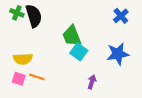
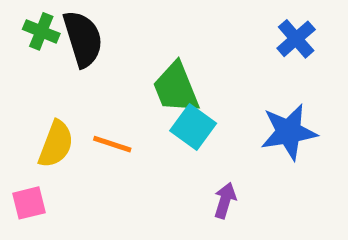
yellow semicircle: (23, 59) -> (56, 144), turned -66
orange line: (37, 77) -> (112, 144), moved
pink square: (19, 79) -> (29, 203), moved, turned -32

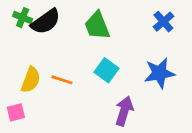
black semicircle: (83, 39) -> (46, 22), turned 72
green trapezoid: (176, 88) -> (97, 26), moved
purple arrow: (225, 200) -> (124, 111), size x1.5

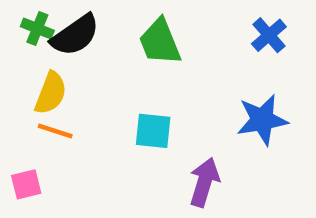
cyan square: (107, 70) -> (153, 131), moved, turned -30
yellow semicircle: (31, 80) -> (51, 93), moved
orange line: (62, 80) -> (55, 131), moved

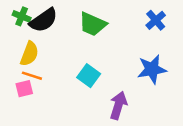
green trapezoid: (160, 42) -> (93, 24), turned -44
cyan square: (153, 131) -> (89, 76), turned 30
pink square: (26, 184) -> (24, 89), moved

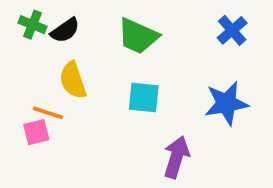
black semicircle: (44, 20) -> (65, 30), size x0.7
yellow semicircle: (29, 54) -> (73, 80), moved, turned 140
cyan square: (89, 76) -> (144, 98), moved, turned -30

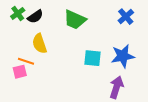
green cross: (32, 25) -> (18, 13), turned 32
cyan square: (144, 98) -> (93, 58), moved
purple arrow: (176, 157) -> (116, 87), moved

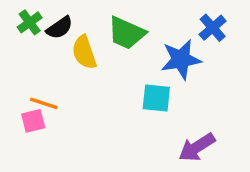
yellow semicircle: (39, 44) -> (84, 52), moved
blue star: (123, 56) -> (181, 59), moved
purple arrow: (116, 87) -> (197, 147), turned -140

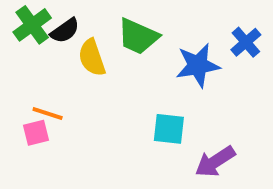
green cross: (30, 22) -> (32, 25), size x1.4
blue cross: (213, 28) -> (246, 42), moved
cyan square: (156, 98) -> (169, 129), moved

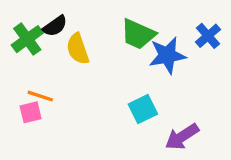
green cross: (32, 25) -> (27, 39), moved
green trapezoid: (138, 36) -> (138, 34), moved
cyan square: (169, 129) -> (143, 109), turned -32

